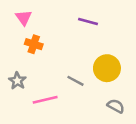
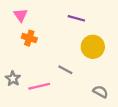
yellow circle: (107, 68) -> (93, 47), moved
gray star: (17, 81) -> (13, 79), moved

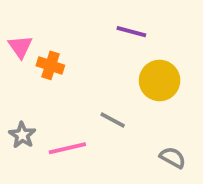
pink triangle: (21, 15) -> (20, 47), moved

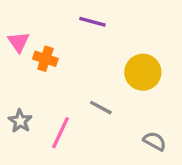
purple line: (131, 32) -> (92, 22), moved
pink line: (67, 148) -> (61, 133), turned -52

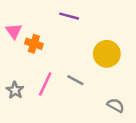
pink line: (61, 133) -> (45, 84), moved

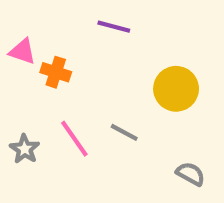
pink triangle: (14, 31) -> (22, 51), turned -36
pink line: (45, 84) -> (74, 139), turned -60

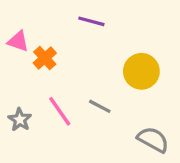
orange cross: (56, 72) -> (45, 58), turned 30
gray semicircle: (191, 174) -> (153, 140), size x1.4

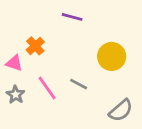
pink triangle: (18, 41) -> (14, 63), moved
gray semicircle: (153, 140) -> (121, 110), turned 110

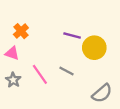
purple line: (72, 17) -> (72, 35), moved
orange cross: (35, 46) -> (21, 31), moved

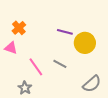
gray star: (13, 80) -> (25, 88), moved

